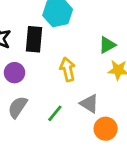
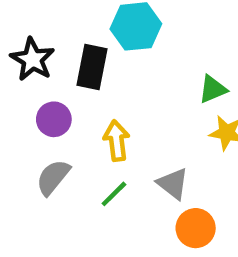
yellow arrow: (68, 69) -> (117, 141), moved

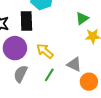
purple circle: (54, 119) -> (15, 48), size x1.5
yellow arrow: (117, 141) -> (45, 51), turned -30

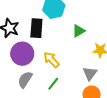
green triangle: (82, 18) -> (79, 31), moved
gray triangle: (74, 64) -> (90, 74), moved, turned 35

